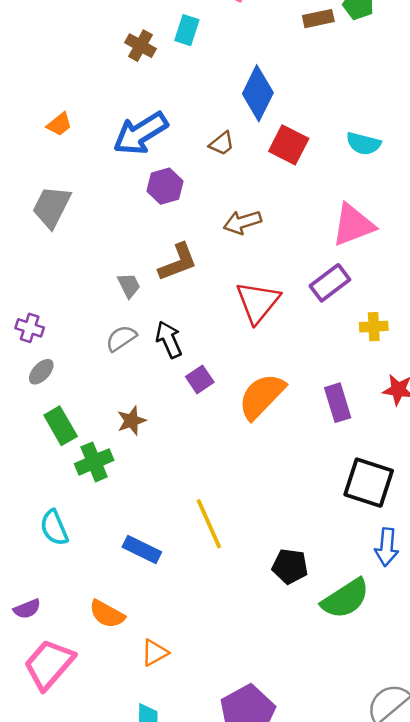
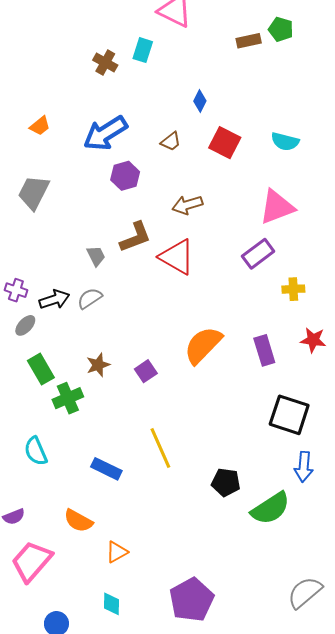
blue diamond: (258, 93) -> (200, 101), size x0.5
red triangle: (258, 302) -> (177, 257), moved, turned -39
black arrow: (169, 339) -> (54, 299), moved, turned 96
purple square: (200, 379) -> (146, 371), moved

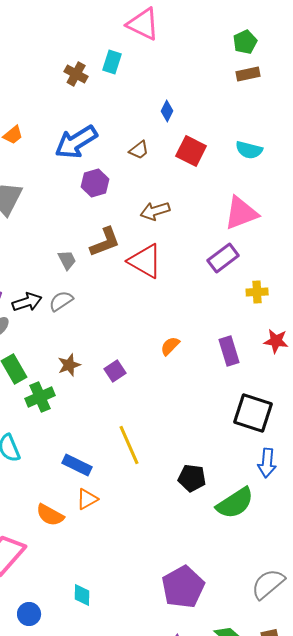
green pentagon: (281, 29) -> (245, 42), turned 30
brown rectangle: (249, 41) -> (248, 74), moved
orange semicircle: (203, 345) -> (170, 346), size x0.5
orange triangle: (117, 552) -> (87, 499), moved
purple pentagon: (192, 600) -> (183, 587), moved

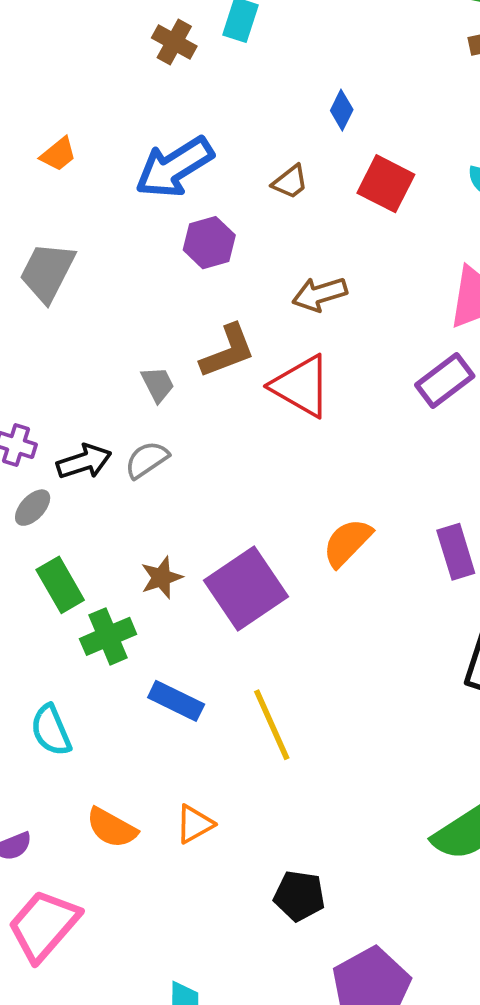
orange semicircle: (170, 346) -> (347, 543), size x1.4
purple square: (115, 371) -> (246, 589), size x2.0
blue rectangle: (77, 465) -> (176, 701), moved
black pentagon: (192, 478) -> (299, 896), moved
orange semicircle: (50, 515) -> (112, 828), moved

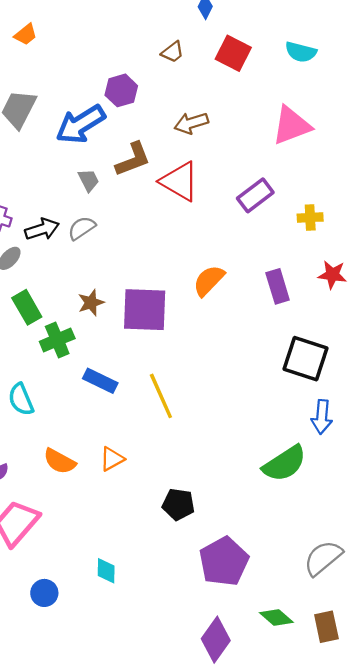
blue arrow: (174, 167) -> (80, 124), moved
purple rectangle: (445, 381) -> (255, 195), moved
purple square: (246, 589) -> (145, 310), turned 36

